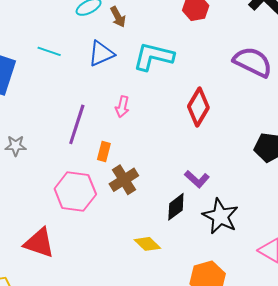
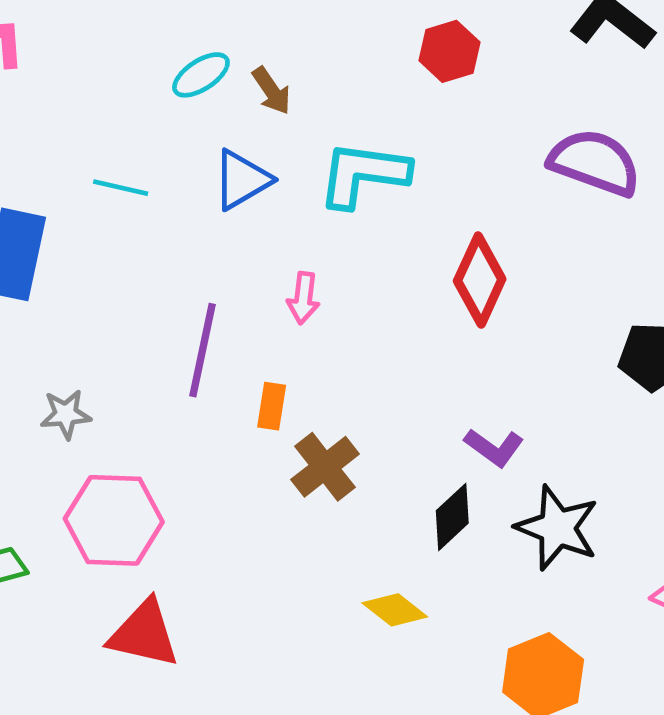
pink hexagon: (75, 192) -> (114, 520), moved

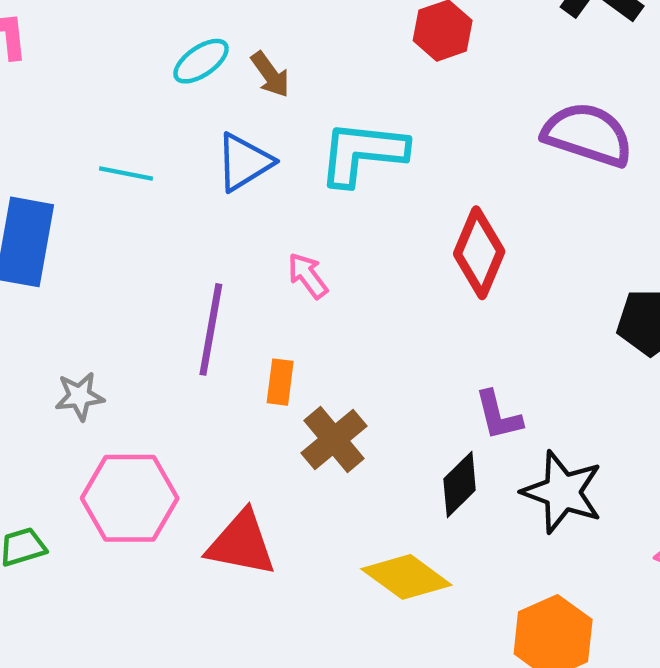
pink arrow: (303, 298) -> (308, 276), turned 138
purple L-shape: (494, 447) -> (498, 415), turned 42
yellow diamond: (395, 610) -> (406, 577), size x1.4
red triangle: (144, 634) -> (241, 543), moved

